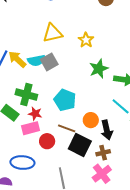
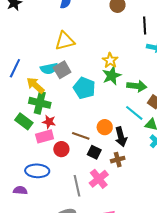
yellow star: (86, 40) -> (110, 60), moved
yellow arrow: (17, 59) -> (35, 85), moved
cyan pentagon: (65, 100) -> (84, 88), moved
black square: (80, 145) -> (94, 152), size x0.6
pink cross: (102, 174) -> (99, 179), moved

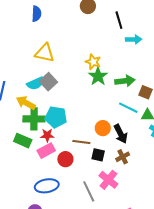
yellow triangle: (65, 41) -> (45, 53), turned 40
cyan pentagon: (84, 88) -> (56, 117), moved

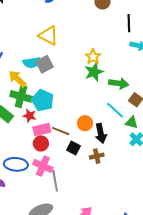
pink rectangle: (46, 151) -> (42, 129), moved
pink cross: (108, 180) -> (43, 166), moved, turned -30

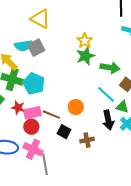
red star: (30, 116) -> (18, 108), moved
black arrow: (101, 133) -> (108, 120), moved

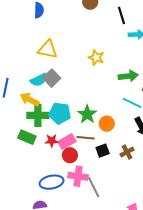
green star: (85, 56) -> (87, 114), moved
black square: (64, 132) -> (103, 151), turned -32

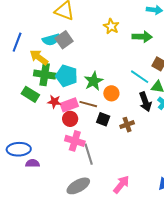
green arrow: (128, 76) -> (142, 37), moved
black square: (103, 151) -> (103, 119), turned 32
blue ellipse: (52, 182) -> (19, 149), moved

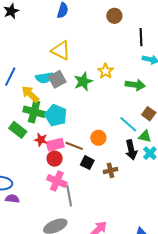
green star: (94, 81) -> (83, 81), moved

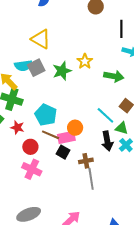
cyan pentagon: (56, 115) -> (46, 115), moved
pink rectangle: (55, 145) -> (66, 137), moved
gray line: (69, 196) -> (91, 179), moved

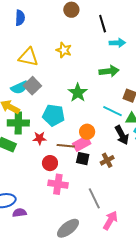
yellow star: (85, 61) -> (64, 50), moved
green star: (62, 71) -> (78, 93), moved
cyan pentagon: (46, 115) -> (54, 115), moved
red star: (17, 127) -> (40, 138), moved
gray line: (91, 179) -> (94, 198), moved

